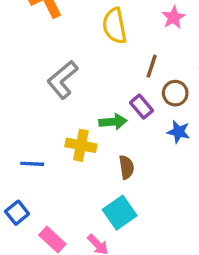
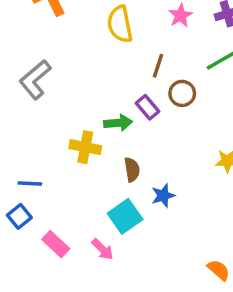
gray L-shape: (62, 80) -> (35, 80), moved
blue star: (179, 132) -> (163, 196), moved, turned -30
blue line: (32, 164) -> (30, 183), moved

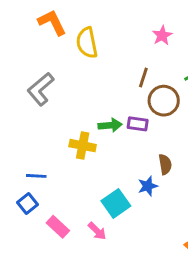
yellow semicircle: (120, 24) -> (87, 43), moved
brown circle: (182, 93) -> (164, 101), size x1.4
purple rectangle: (148, 107) -> (138, 124), moved, turned -42
brown semicircle: (132, 170) -> (165, 164), moved

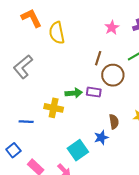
blue line: (36, 176) -> (26, 122), moved

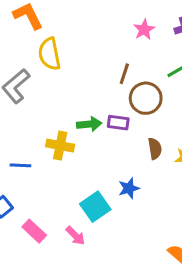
yellow semicircle: (57, 33) -> (49, 54), moved
brown semicircle: (114, 122) -> (155, 149), moved

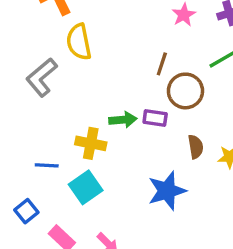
blue star: (129, 188) -> (167, 191), size x1.6
cyan square: (95, 207) -> (86, 187), moved

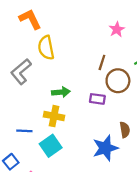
green arrow: (123, 120) -> (61, 92), moved
brown semicircle: (196, 147) -> (125, 130), moved

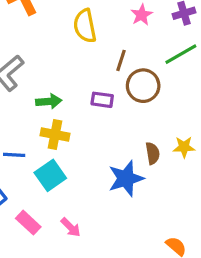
yellow semicircle: (46, 48) -> (85, 26), moved
green arrow: (61, 92) -> (49, 101), moved
purple rectangle: (97, 99) -> (102, 100), moved

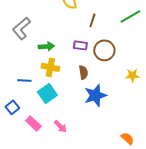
brown circle: (143, 86) -> (104, 50), moved
brown semicircle: (153, 153) -> (83, 72), moved

